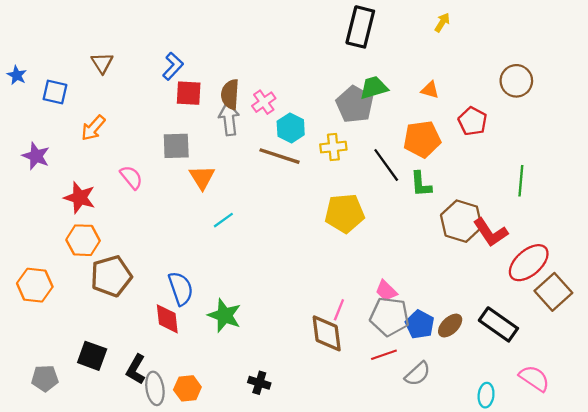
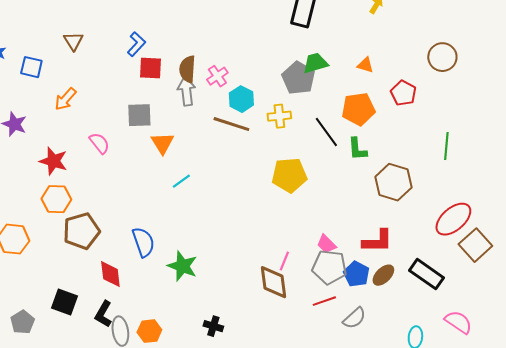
red L-shape: (491, 232) -> (377, 241), moved, turned -56
red diamond: (167, 319) -> (110, 274), moved
gray pentagon: (45, 378) -> (22, 322), turned -30

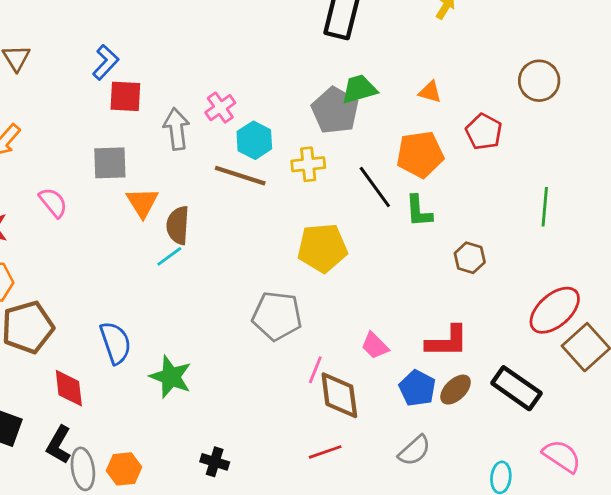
brown semicircle: (187, 69) -> (178, 225), moved
brown hexagon: (393, 182) -> (470, 258), size x0.6
gray pentagon: (329, 267) -> (277, 316), moved
brown diamond: (273, 282) -> (339, 395), moved
red line: (324, 301) -> (325, 452), moved

